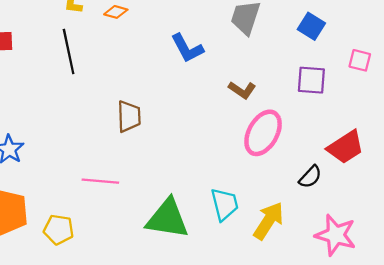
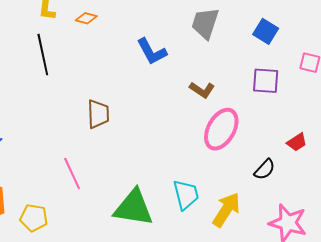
red trapezoid: (345, 147) -> (297, 142), size x0.6
pink line: (100, 181) -> (72, 173), turned 60

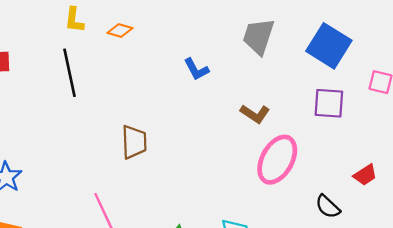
blue square: (266, 31) -> (329, 46), size x1.5
blue L-shape: (152, 52) -> (196, 69), size x0.7
black semicircle: (265, 169) -> (328, 207), turned 90

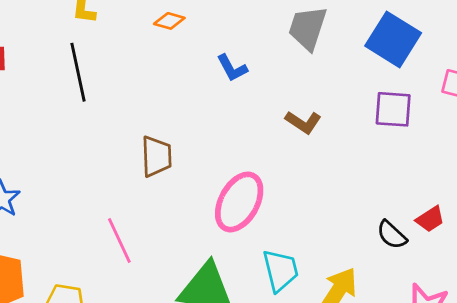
orange diamond: (120, 31) -> (169, 21), moved
pink ellipse: (277, 160) -> (239, 202), moved
red trapezoid: (365, 175) -> (430, 219), moved

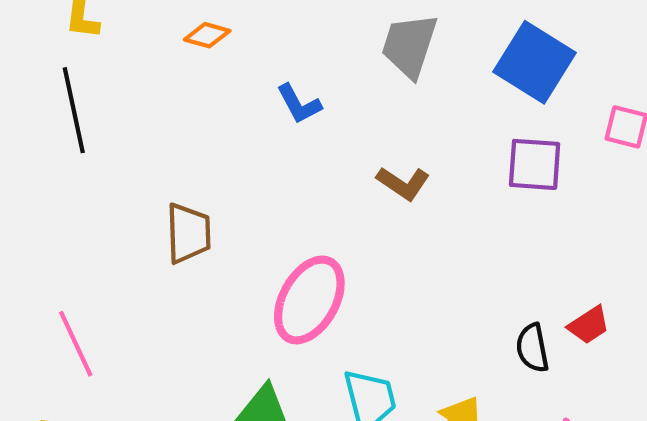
black semicircle: (392, 235) -> (532, 348), turned 36
pink line: (119, 240) -> (76, 344), moved

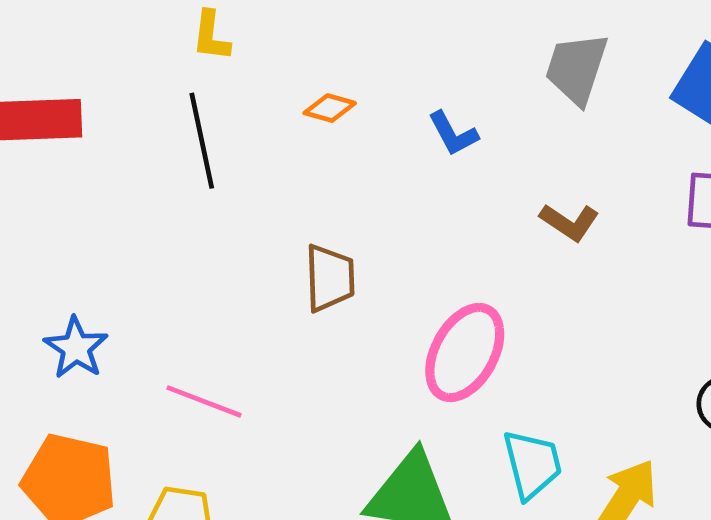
orange diamond: (207, 35) -> (330, 108), moved
pink line: (76, 344) -> (204, 401), turned -44

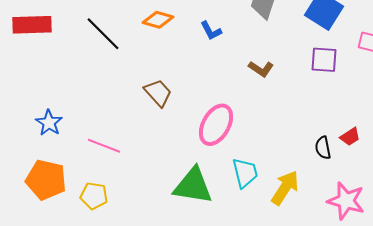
orange diamond: (330, 108) -> (158, 20), size x1.4
black line: (202, 141) -> (103, 34), turned -33
brown trapezoid: (330, 278) -> (158, 93), turned -40

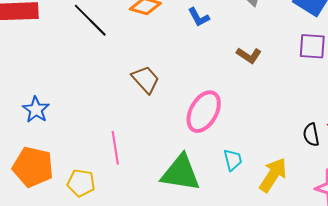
pink line: (104, 146) -> (115, 148), moved, turned 60
cyan trapezoid: (245, 173) -> (233, 160), size x0.7

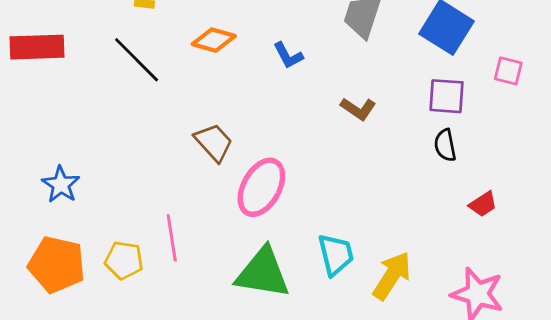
pink ellipse: (204, 112) -> (261, 187), moved
black semicircle: (311, 135) -> (445, 145), moved
cyan trapezoid: (233, 160) -> (336, 255), size x1.4
yellow pentagon: (81, 183) -> (124, 260), moved

